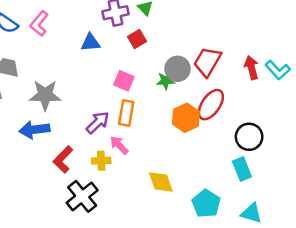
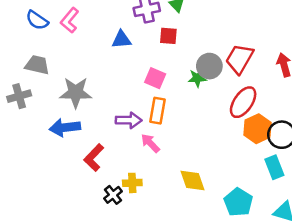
red square: (137, 39) -> (168, 36), turned 36
orange hexagon: (186, 118) -> (258, 129), moved
purple arrow: (98, 122) -> (129, 120), turned 45
yellow cross: (101, 161) -> (132, 183), moved
black cross: (82, 196) -> (113, 195), size x0.6

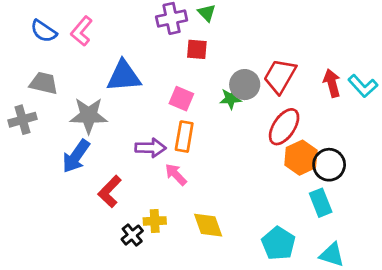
blue triangle: (121, 40) -> (124, 76), moved, size x1.5
blue arrow: (65, 127) -> (76, 156), turned -48
yellow diamond: (192, 180) -> (208, 225), moved

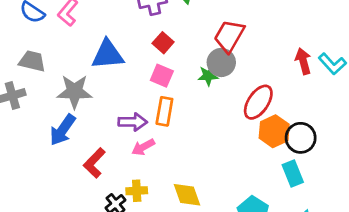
red square: (197, 49) -> (163, 43), moved, turned 36
red trapezoid: (280, 76) -> (229, 36), moved
pink arrow: (176, 175) -> (143, 147), moved, turned -75

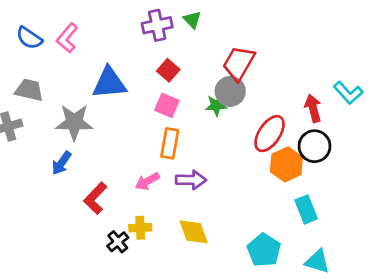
red arrow: (303, 61) -> (313, 108), moved
purple arrow: (133, 122) -> (191, 180), moved
blue arrow: (63, 130) -> (62, 163), size x0.7
black circle: (301, 138) -> (315, 146), moved

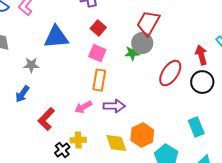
gray star: (74, 122) -> (31, 65), size x0.6
orange hexagon: (286, 164) -> (142, 135), moved

